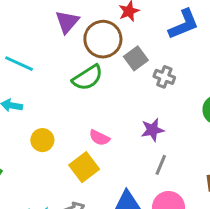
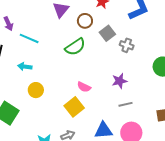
brown circle: (103, 39) -> (85, 21), size x0.6
yellow circle: (42, 140) -> (36, 90), moved
gray line: (161, 165) -> (125, 104), turned 56

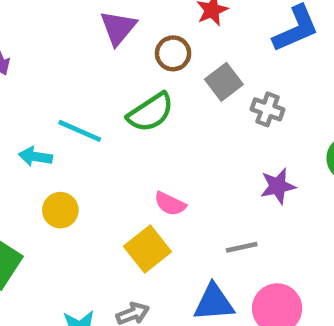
cyan line: (29, 38) -> (80, 131), moved
purple star: (119, 81) -> (278, 186), moved
gray line: (125, 104) -> (242, 247), moved

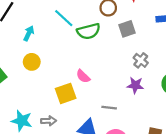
gray cross: (268, 109) -> (141, 60), moved
cyan line: (80, 131) -> (64, 18), moved
cyan arrow: (35, 157) -> (29, 33), turned 88

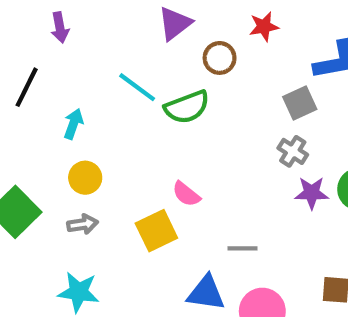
gray square: (127, 29) -> (300, 103), moved
purple star: (135, 85) -> (312, 193), moved
gray arrow: (49, 121) -> (82, 224), moved

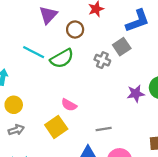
gray cross: (293, 151) -> (102, 60), moved

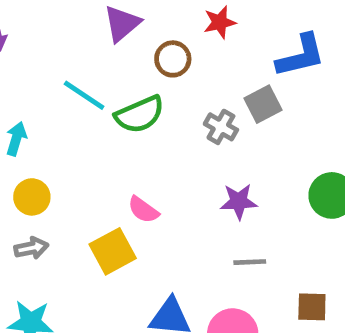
purple star: (136, 94) -> (239, 201), moved
gray line: (104, 129) -> (250, 262), moved

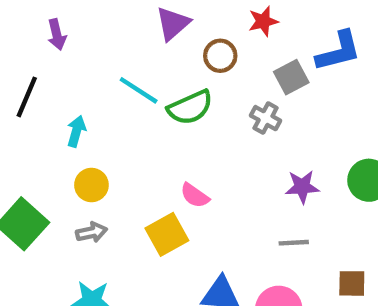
gray square: (263, 104) -> (291, 77), moved
purple star: (239, 201) -> (302, 187), moved

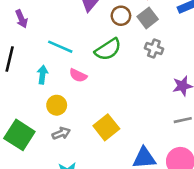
gray square: (291, 77) -> (148, 18), moved
cyan line: (139, 90) -> (60, 47), moved
pink semicircle: (195, 196) -> (78, 75), moved

